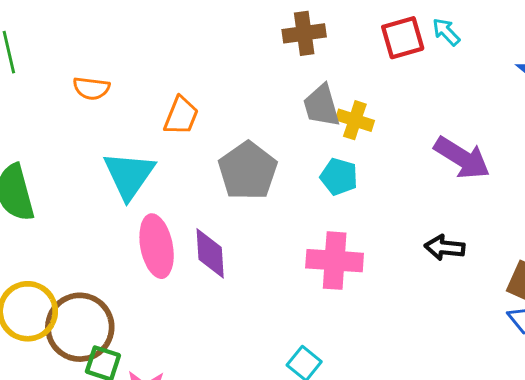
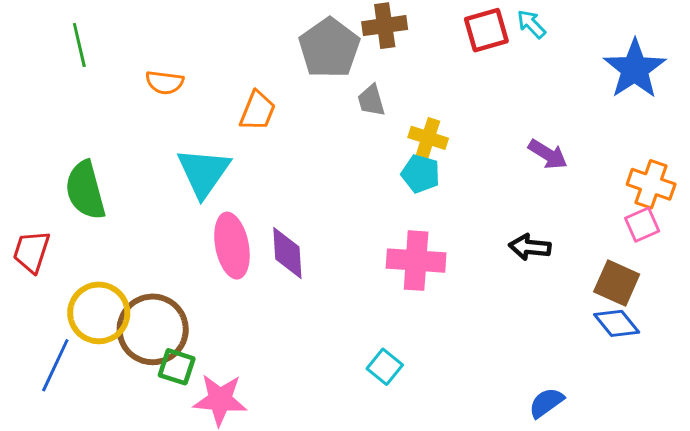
gray trapezoid: (322, 106) -> (371, 100), moved, size x0.7
yellow cross: (355, 120) -> (428, 138), moved
purple arrow: (462, 158) -> (548, 154), size x0.7
gray pentagon: (248, 171) -> (329, 48), moved

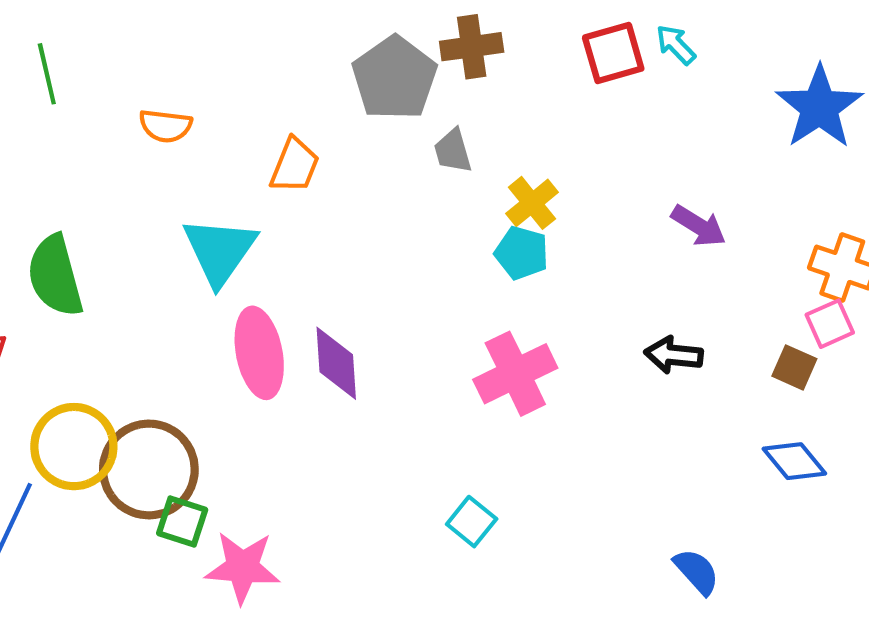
yellow cross: (428, 138) -> (532, 203), turned 33
pink cross: (416, 261) -> (515, 374), turned -30
brown square: (617, 283) -> (794, 367), moved, size x0.7
blue semicircle: (546, 403) -> (697, 572), turned 84

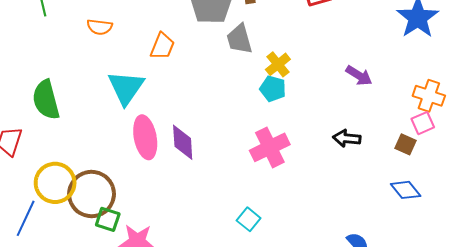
gray trapezoid: (453, 151) -> (239, 39), size x1.4

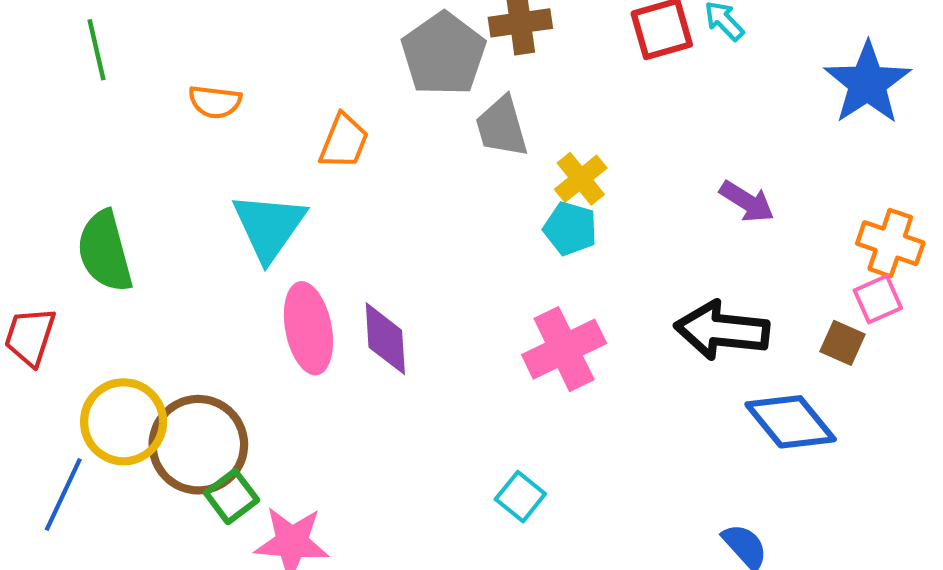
black arrow: (347, 138) -> (722, 330), size x1.6
blue diamond: (406, 190) -> (791, 422), moved, size x1.4
green square: (108, 219) -> (232, 497), turned 35

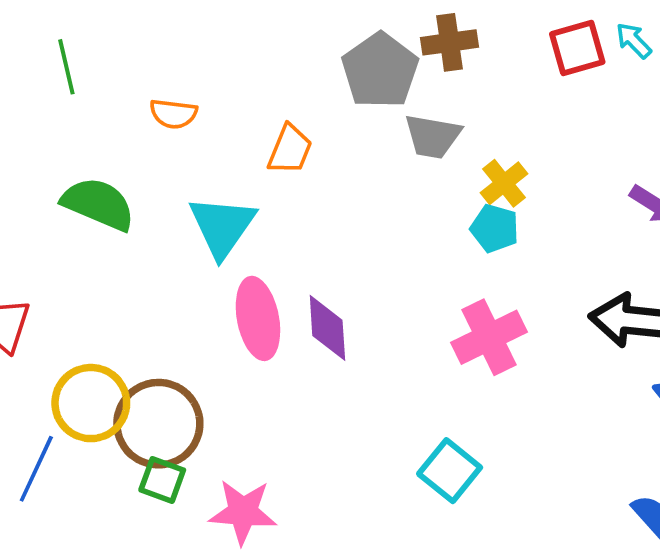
gray trapezoid: (502, 127) -> (433, 136), turned -64
green semicircle: (105, 251) -> (98, 204), moved, turned 128
green square: (232, 497) -> (162, 480), moved, turned -33
cyan square: (520, 497) -> (450, 471), size x1.4

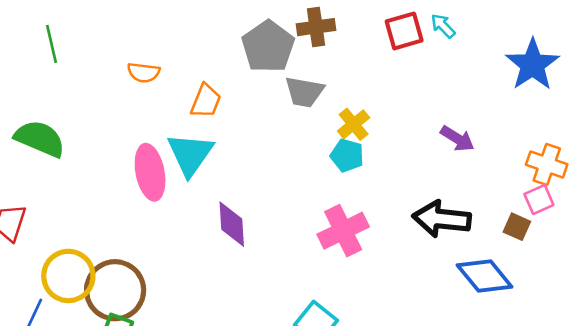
orange semicircle: (173, 114) -> (144, 72), moved
green semicircle: (98, 204) -> (40, 139), moved
cyan triangle: (222, 226) -> (190, 154), moved
pink ellipse: (258, 318) -> (150, 172), moved

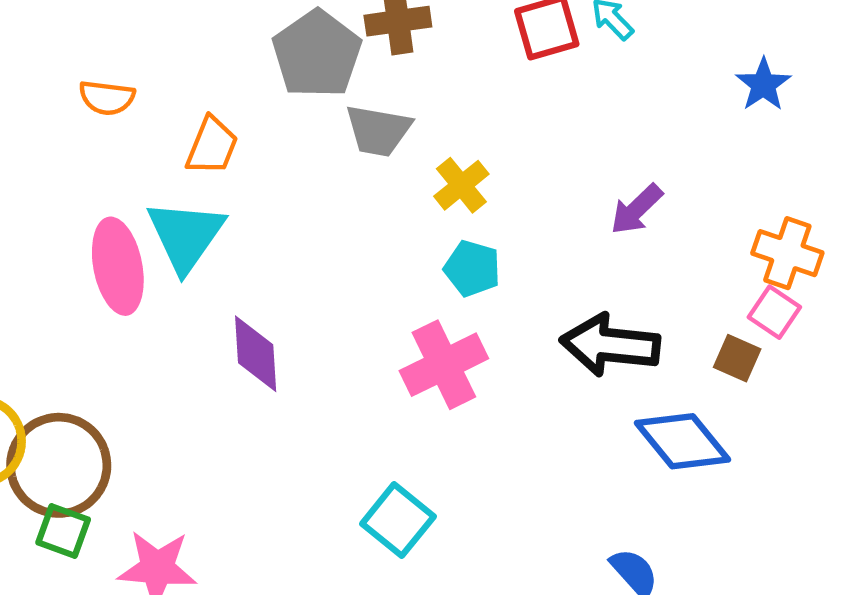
blue star: (532, 65) -> (763, 85), size x0.6
purple arrow: (457, 139) -> (636, 209), turned 104
cyan pentagon: (347, 155) -> (472, 268), moved
pink square: (539, 199) -> (774, 312), turned -32

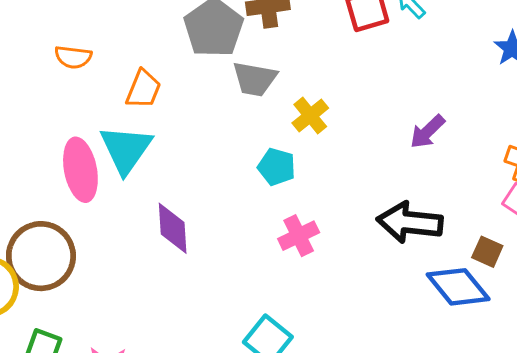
cyan pentagon: (472, 268) -> (277, 167), moved
brown square: (737, 358) -> (487, 252), moved
pink cross: (444, 365) -> (299, 236), size x0.7
brown circle: (59, 465) -> (41, 256), moved

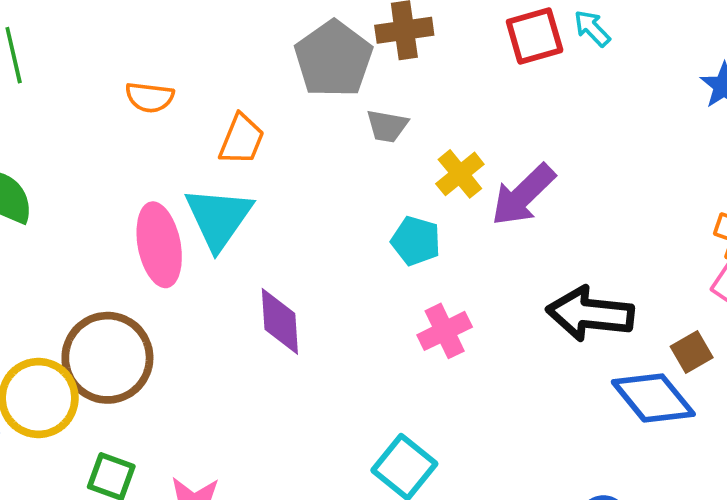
gray trapezoid: (255, 79) -> (387, 126), size x0.7
purple arrow: (427, 132) -> (523, 195), moved, size x1.4
brown square: (487, 252) -> (692, 352), turned 36

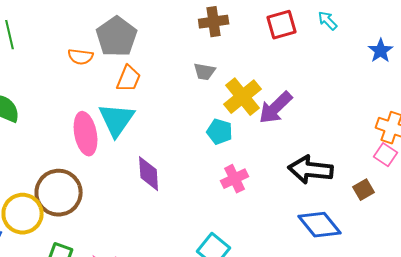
cyan arrow: (592, 28) -> (328, 21), moved
gray pentagon: (333, 59) -> (117, 37), moved
yellow cross: (460, 174) -> (243, 97), size x1.5
blue diamond: (653, 398) -> (320, 225), moved

